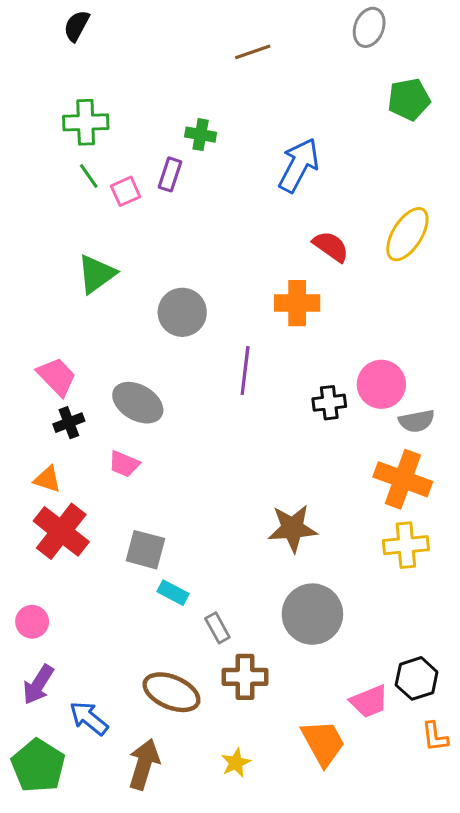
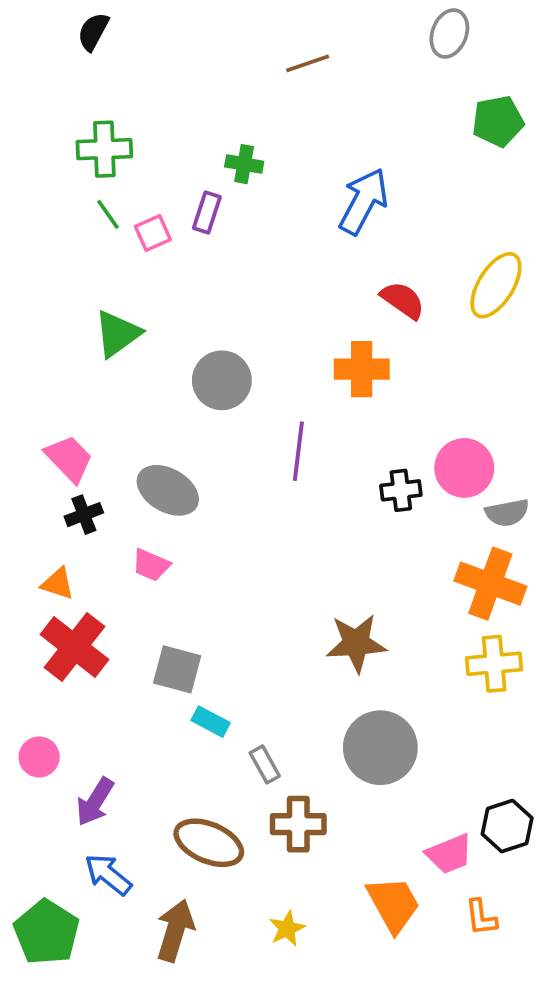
purple arrow: (38, 685) -> (95, 802), moved
orange L-shape: (435, 737) -> (481, 917), moved

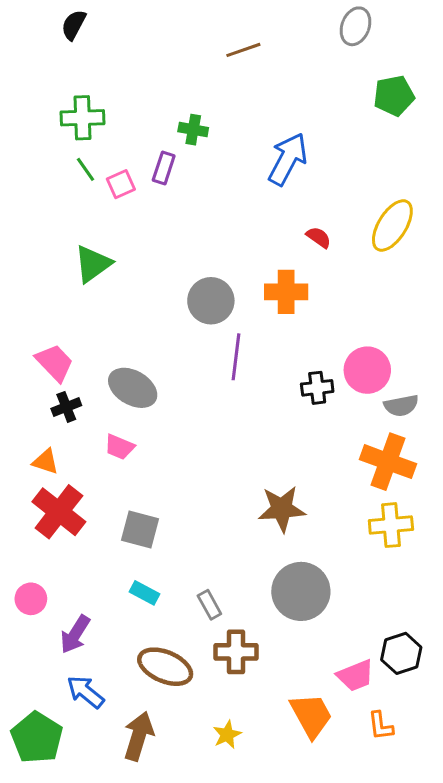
red semicircle: (403, 300) -> (319, 237), size x0.7
gray circle: (222, 380) -> (211, 301), moved
cyan rectangle: (211, 722) -> (144, 593), moved

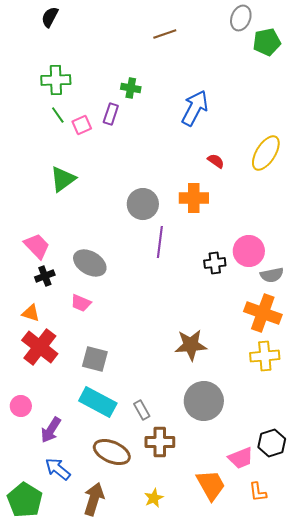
green pentagon: (394, 96) -> (267, 42), moved
cyan rectangle: (144, 593) -> (98, 402), size x1.8

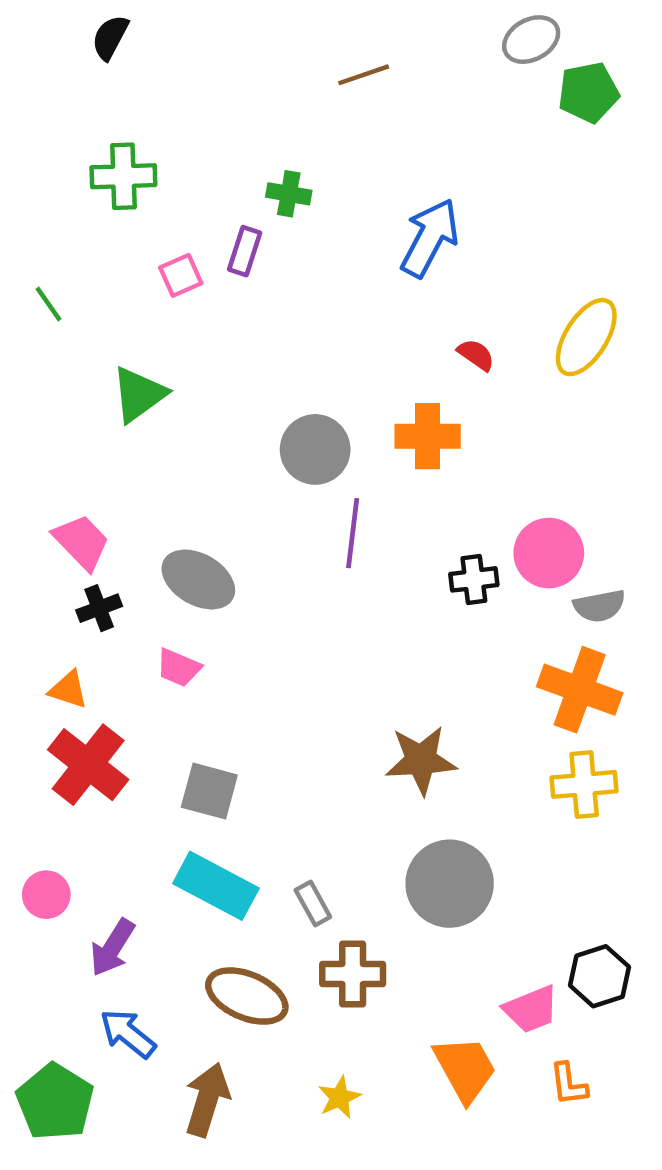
gray ellipse: (241, 18) -> (531, 40), turned 40
green line: (58, 115) -> (48, 304), moved

